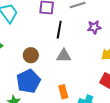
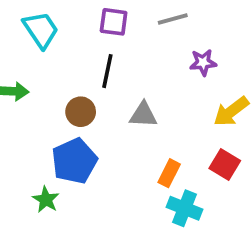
black line: (59, 30) -> (107, 71), moved
orange rectangle: (63, 92) -> (169, 173), moved, turned 40

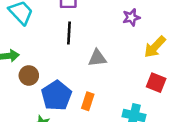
brown circle: (81, 112) -> (29, 75), moved
orange rectangle: (169, 173) -> (88, 101), moved

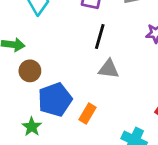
black line: (69, 33) -> (100, 37), moved

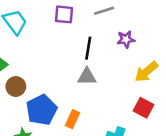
black line: (100, 37) -> (88, 48), moved

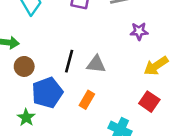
black line: (88, 48) -> (69, 61), moved
orange rectangle: (72, 119) -> (87, 100), moved

